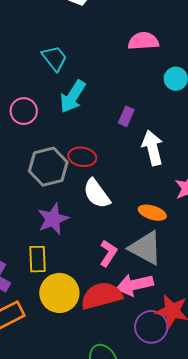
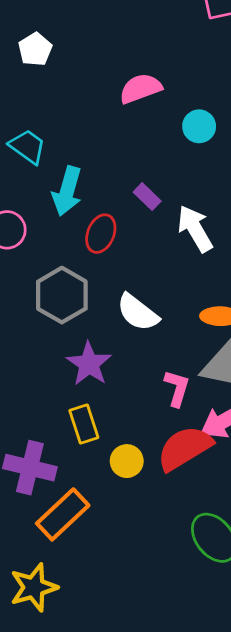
purple rectangle: (126, 116) -> (147, 197), turned -54
red ellipse: (82, 157) -> (101, 234), moved, turned -60
yellow circle: (59, 293) -> (127, 461), size x0.6

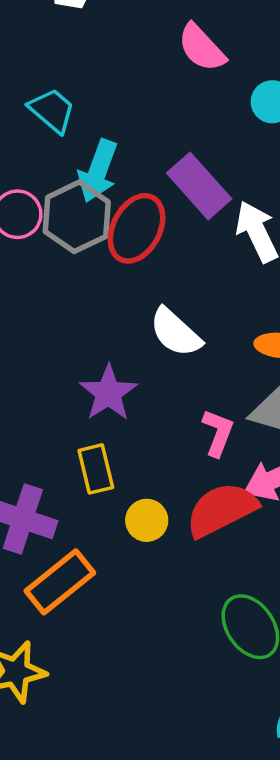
pink semicircle: (141, 88) -> (202, 48), turned -117
purple rectangle: (147, 197) -> (199, 186), size x1.8
red ellipse: (101, 234) -> (137, 228), size x1.4
gray hexagon: (62, 295) -> (77, 217), moved

